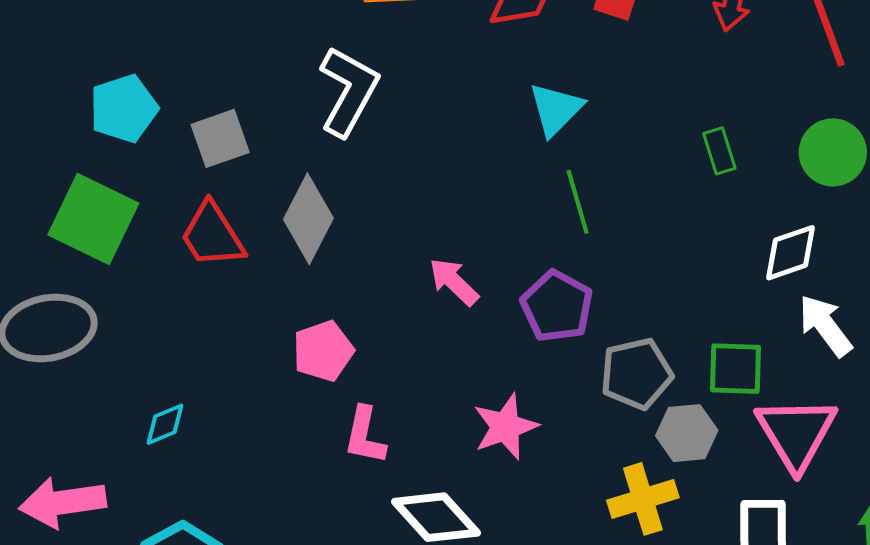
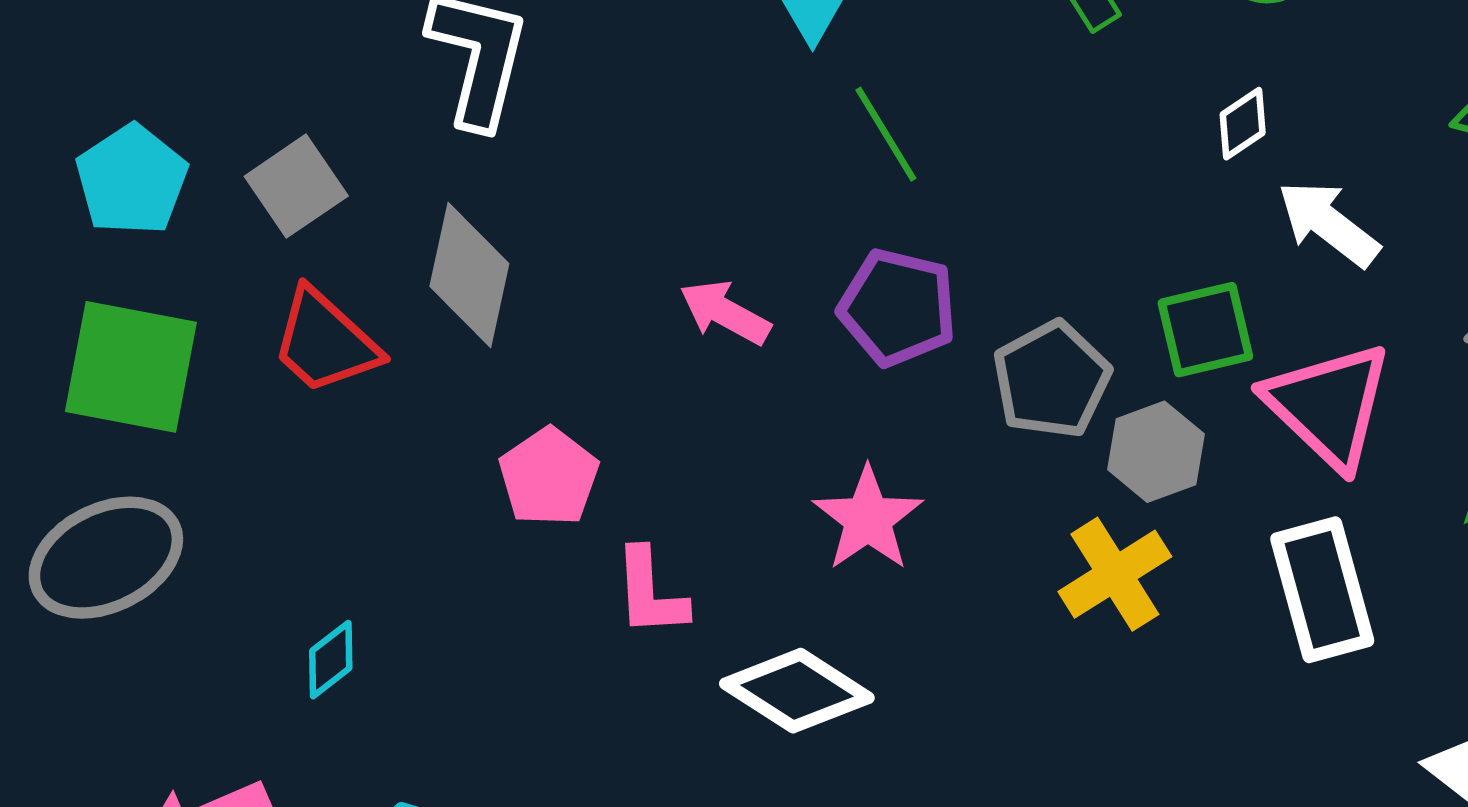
white diamond: (790, 253) -> (1243, 124), size x0.7

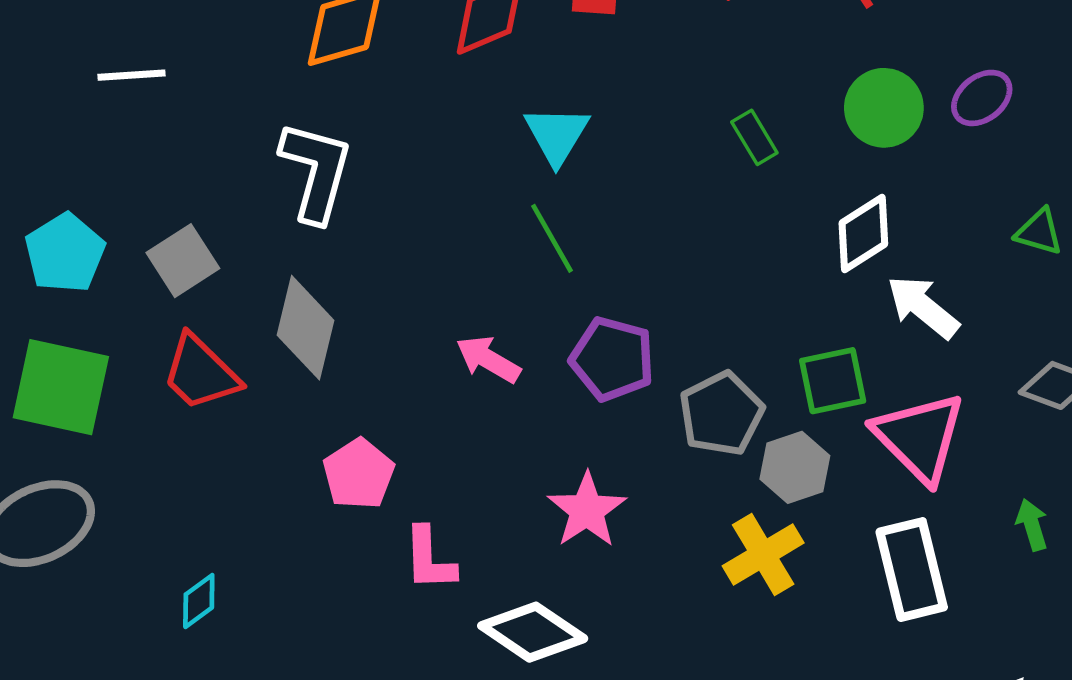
white diamond: (1243, 124) -> (863, 234), size x1.5
green line: (886, 134) -> (552, 238), moved

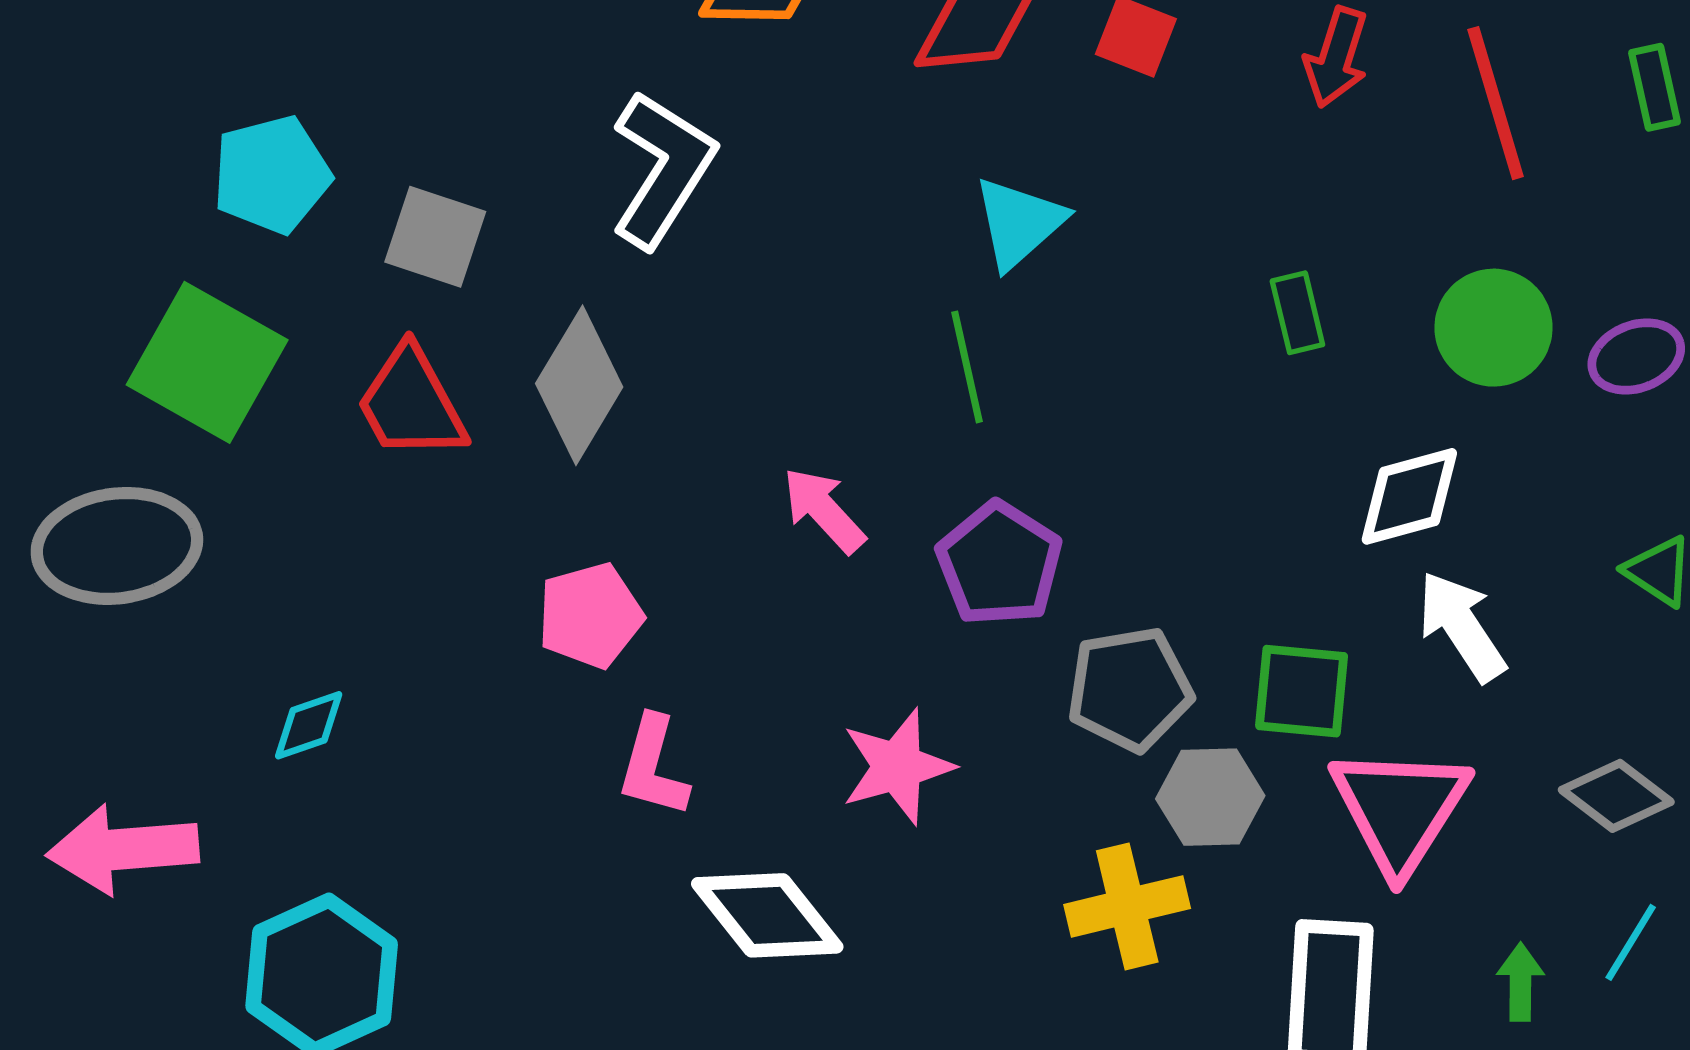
gray square: (183, 261) -> (435, 237), turned 34

